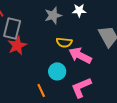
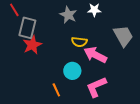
gray star: (53, 15) -> (68, 15), turned -30

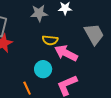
gray star: (68, 15) -> (39, 13), turned -30

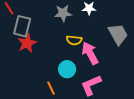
pink arrow: (66, 53) -> (90, 53), turned 35

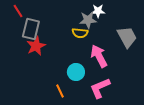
gray star: (63, 13) -> (88, 20), moved
yellow semicircle: (74, 40) -> (80, 33), moved

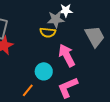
orange line: (60, 91) -> (28, 90), turned 64

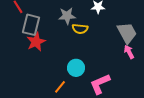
gray star: (56, 19) -> (67, 16), moved
pink arrow: (67, 55) -> (129, 52), moved, size x0.6

